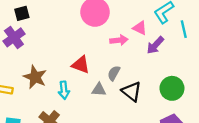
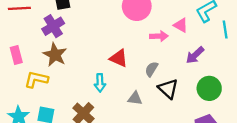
purple arrow: (155, 45) -> (195, 55), moved
brown star: (35, 77) -> (55, 55), moved
gray triangle: (99, 90) -> (135, 98), moved

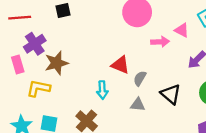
purple cross: (53, 26) -> (35, 44), moved
brown star: (55, 55) -> (57, 63), turned 30
gray semicircle: (151, 69) -> (140, 78), moved

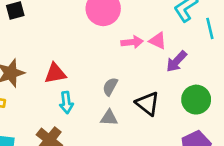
pink triangle: (182, 30) -> (158, 41), moved
red triangle: (120, 65) -> (55, 73), moved, turned -30

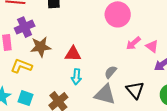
pink arrow: (132, 42) -> (133, 43), turned 133
gray triangle: (109, 118) -> (105, 94), size x1.6

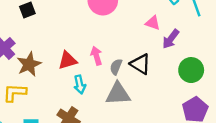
pink arrow: (133, 43) -> (96, 56), moved, turned 133
black triangle: (135, 90) -> (140, 64), moved

